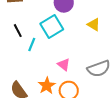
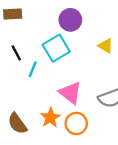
pink triangle: (64, 65) -> (70, 93), size x1.5

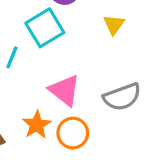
yellow triangle: (106, 46) -> (114, 24), turned 35

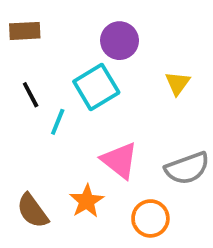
orange circle: (73, 133) -> (150, 218), moved

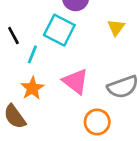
cyan square: (96, 87) -> (59, 30), turned -32
orange star: (87, 201) -> (32, 88), moved

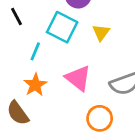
yellow triangle: (116, 27) -> (101, 33), moved
black line: (13, 36) -> (16, 16), moved

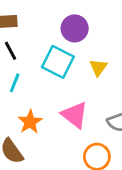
cyan line: (35, 51) -> (15, 83), moved

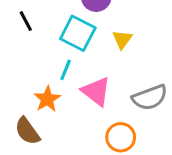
cyan line: (15, 83) -> (66, 70), moved

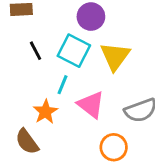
black line: (26, 21) -> (36, 51), moved
yellow triangle: (122, 39) -> (115, 56), size x1.6

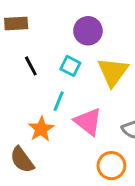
cyan square: (74, 51) -> (70, 66), size x0.6

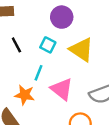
yellow triangle: (113, 72) -> (81, 50), turned -32
orange star: (41, 129) -> (25, 95), turned -30

